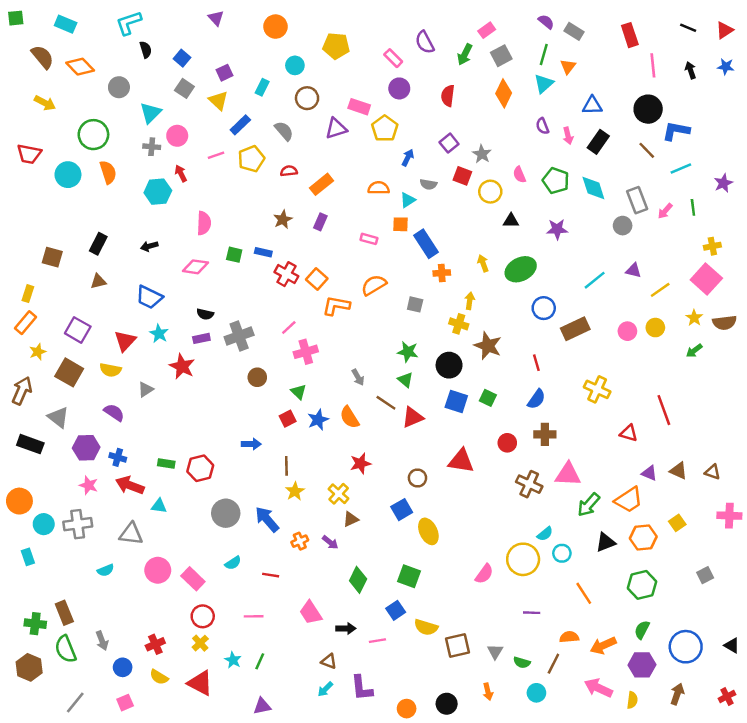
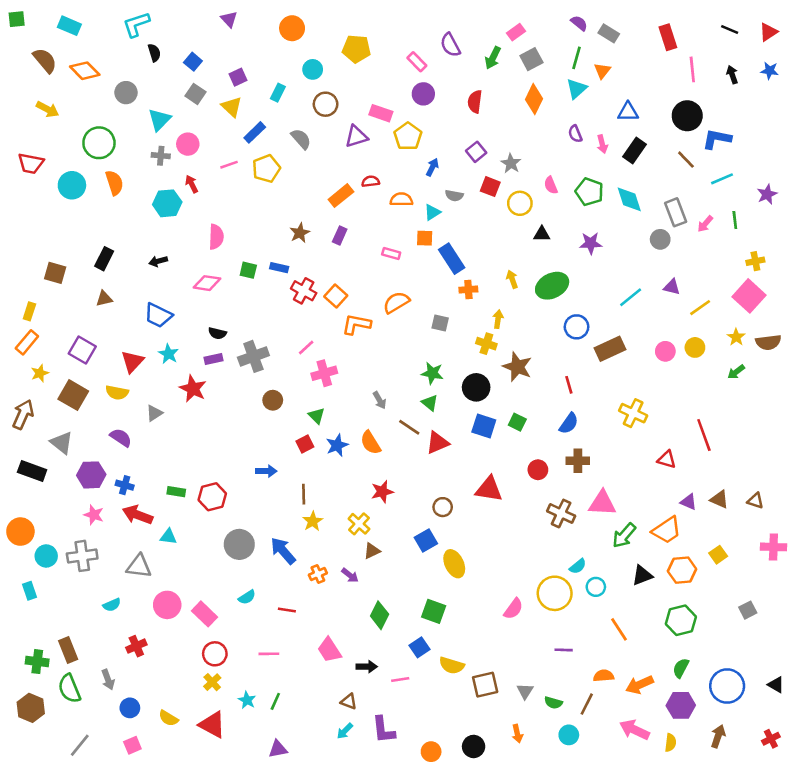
red semicircle: (289, 171) -> (371, 181), moved
red cross: (155, 644) -> (136, 646), moved

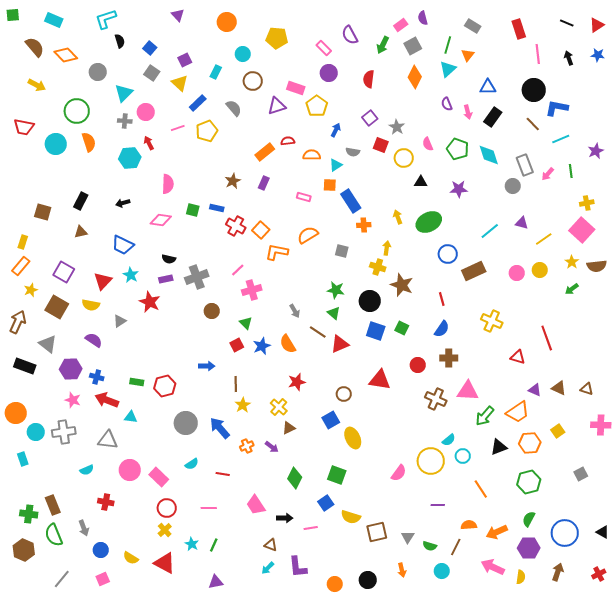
purple semicircle: (579, 23) -> (423, 18), moved, turned -144
red cross: (136, 646) -> (106, 502), turned 35

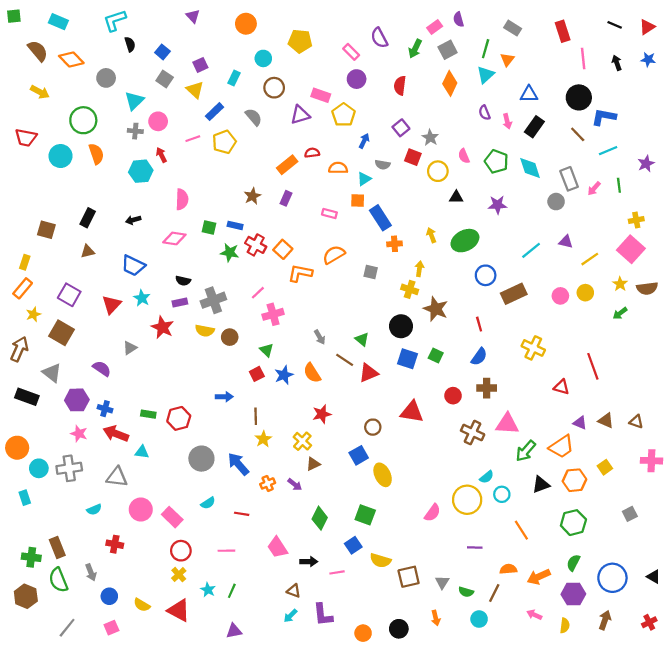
green star: (336, 290) -> (230, 253), moved
yellow semicircle: (91, 305) -> (205, 331), moved
pink arrow: (493, 567) -> (534, 615), size x0.6

